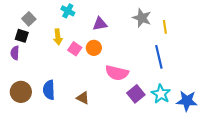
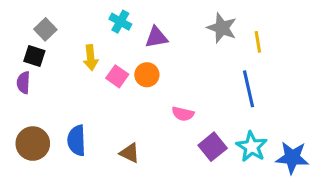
cyan cross: (68, 11) -> (120, 22), moved
pink semicircle: (117, 73) -> (183, 114), size x0.6

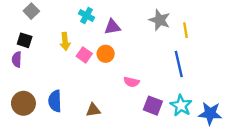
gray square: (45, 29) -> (31, 11), moved
purple square: (213, 147) -> (153, 106), turned -30
brown triangle: (130, 153) -> (93, 110), turned -35

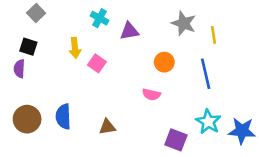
orange circle: (106, 54) -> (164, 62), moved
purple square: (153, 106) -> (176, 140), moved

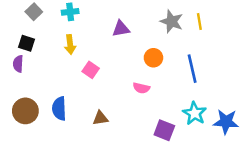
cyan cross: (100, 18) -> (70, 12), moved, turned -35
yellow line: (213, 35) -> (199, 21), moved
pink square: (97, 63) -> (91, 70), moved

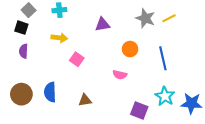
yellow line: (199, 21) -> (169, 18), turned 72
black square: (27, 43) -> (21, 28), moved
yellow arrow: (70, 44) -> (59, 38), turned -77
purple semicircle: (18, 64) -> (23, 51), moved

